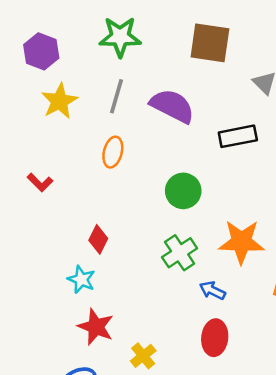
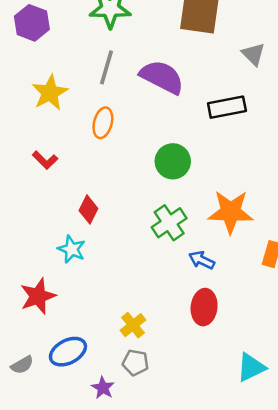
yellow star: (59, 101) -> (50, 93), moved
red L-shape: (40, 182) -> (45, 160), moved
red star: (96, 327) -> (38, 296), moved, turned 30

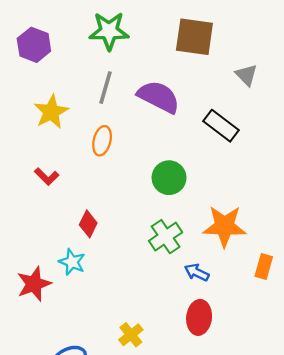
black rectangle: (227, 107) -> (221, 126), turned 48
red star: (38, 296) -> (34, 284), moved

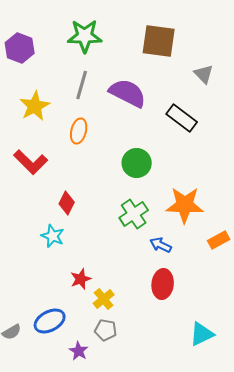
red L-shape: (47, 177) -> (31, 162), size x1.6
orange rectangle: (264, 267) -> (219, 240), turned 45
red star: (34, 284) -> (81, 279), moved, size x0.7

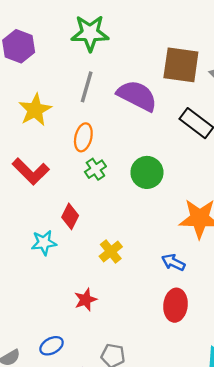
brown square: (159, 41) -> (181, 65), moved
green cross: (134, 214) -> (95, 169), moved, size x0.7
cyan star: (53, 236) -> (44, 243), moved, turned -30
yellow cross: (104, 299) -> (111, 251), moved
blue ellipse: (50, 321) -> (52, 346), size x0.7

